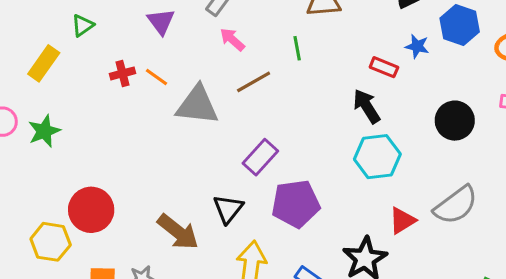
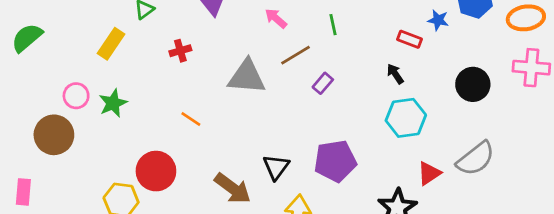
orange line: (156, 77) -> (191, 119), moved
black arrow: (367, 106) -> (395, 74), size x0.7
purple rectangle: (260, 157) -> (323, 83), moved, size x0.7

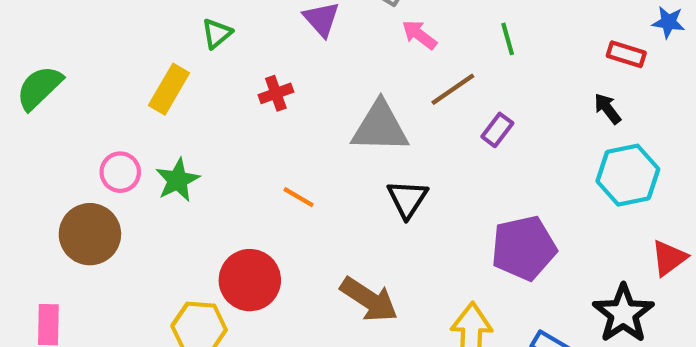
black triangle: (276, 167) -> (407, 199), moved

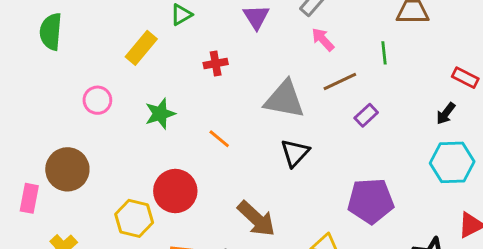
green semicircle: (39, 88) -> (51, 32), turned -51
black arrow: (608, 109) -> (446, 113), turned -115
green star: (178, 180) -> (160, 114), moved
brown circle: (90, 234) -> (67, 169), moved

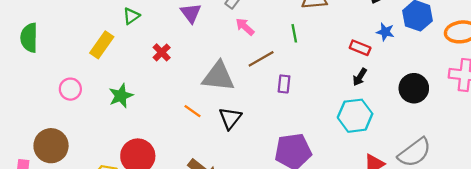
red cross: (216, 63) -> (162, 52), turned -30
black arrow: (446, 113) -> (360, 77), moved
purple rectangle: (366, 115) -> (284, 84), turned -36
orange line: (219, 139) -> (193, 111), moved

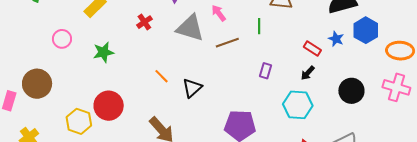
gray triangle: (218, 76) -> (190, 28), moved
purple rectangle: (284, 84) -> (266, 71), moved

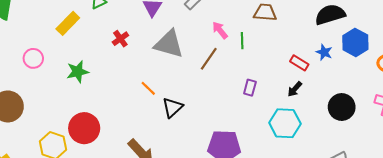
pink arrow: (219, 13) -> (220, 30), moved
brown line: (227, 43) -> (209, 59), turned -35
orange line: (162, 76) -> (148, 88), moved

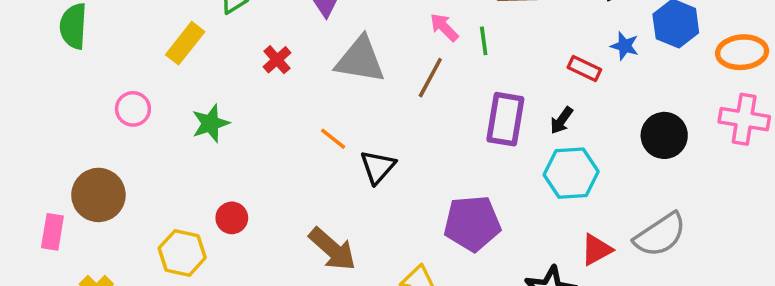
purple rectangle: (250, 88) -> (505, 119), size x1.8
black arrow: (295, 89) -> (561, 120), moved
red circle: (84, 128) -> (232, 218), size x0.6

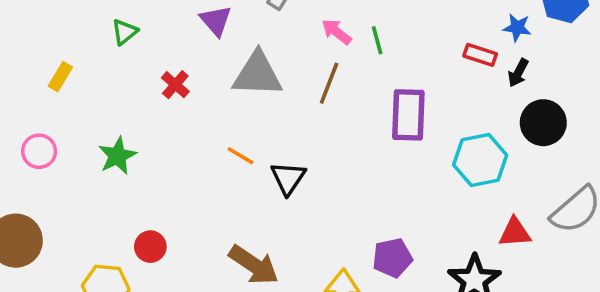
yellow rectangle: (185, 43) -> (60, 77), moved, size x0.7
black arrow: (561, 120) -> (518, 73), moved
black circle: (664, 135) -> (543, 123), moved
purple pentagon: (472, 223) -> (392, 258), moved, size x0.7
red triangle: (596, 250) -> (515, 232), turned 32

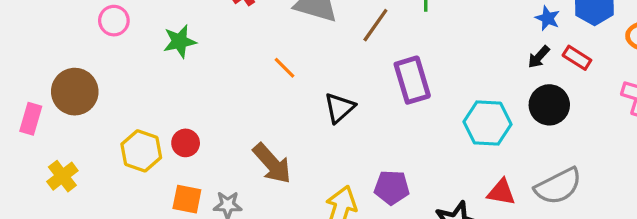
red rectangle: (480, 55) -> (577, 58), moved
purple rectangle: (408, 115) -> (412, 80), moved, turned -33
black triangle: (288, 178) -> (339, 108), moved
red circle: (150, 247) -> (186, 143), moved

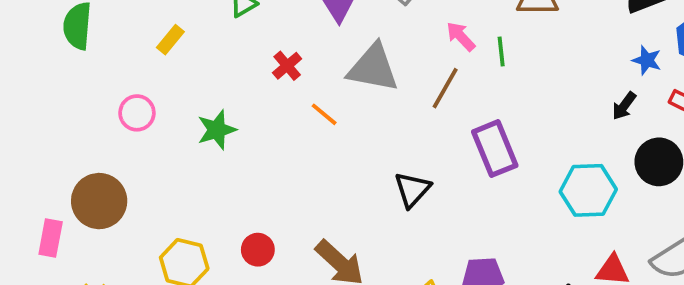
black arrow: (539, 57) -> (624, 106), moved
orange line: (284, 68) -> (324, 114), moved
red circle: (186, 143) -> (258, 250), moved

